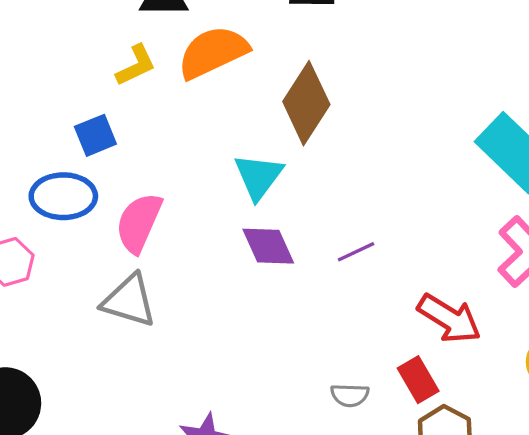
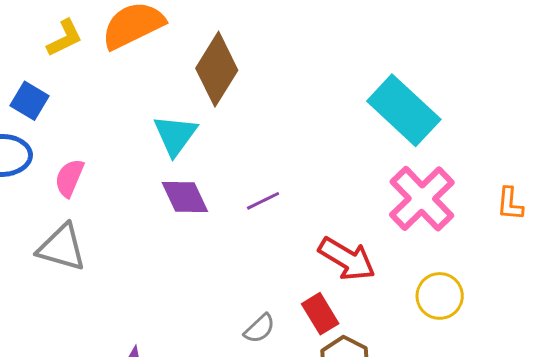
blue square: (95, 135) -> (30, 101), turned -36
pink semicircle: (139, 223) -> (69, 178), size x0.7
gray semicircle: (350, 395) -> (259, 329), turned -44

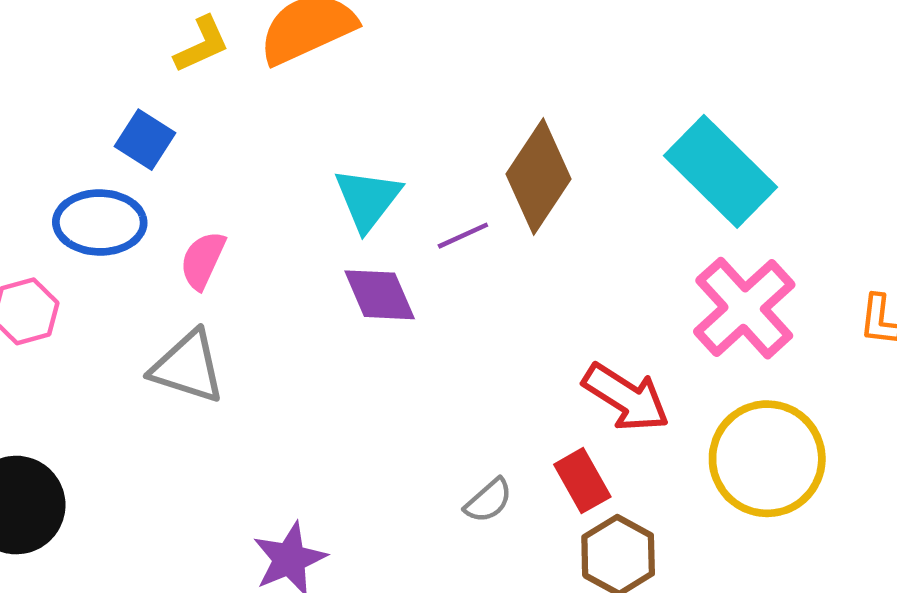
brown diamond: (217, 69) -> (539, 176), moved
purple line: (263, 201) -> (463, 236), moved
yellow circle: (440, 296) -> (767, 459), size x1.6

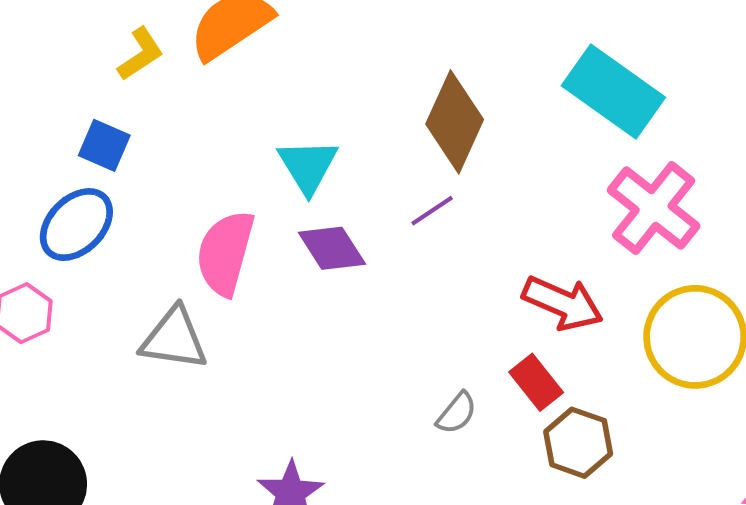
blue ellipse: (100, 222) -> (76, 225), turned -36
purple line: (463, 236) -> (432, 211), moved
pink semicircle: (203, 260) -> (225, 253), moved, size x1.6

